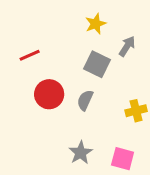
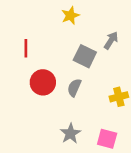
yellow star: (96, 24) -> (70, 16), moved
red line: (30, 55) -> (26, 48), turned -66

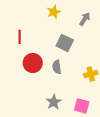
gray arrow: (111, 40) -> (85, 19), moved
gray semicircle: (74, 88) -> (57, 67), turned -32

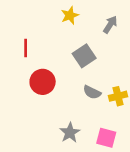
gray square: (65, 43) -> (84, 56), turned 30
gray semicircle: (57, 67) -> (92, 92), moved, turned -56

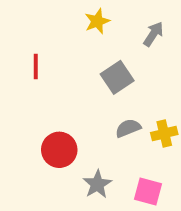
red circle: (43, 82) -> (59, 150), moved
gray semicircle: (92, 92) -> (128, 128), turned 132

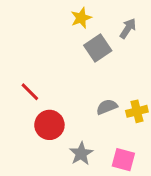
red line: (36, 67) -> (30, 92), moved, turned -45
gray square: (117, 77) -> (98, 48), moved

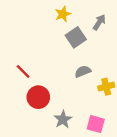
gray semicircle: (107, 107) -> (83, 71), moved

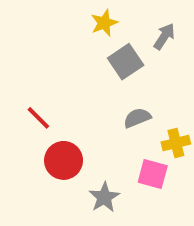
pink square: (96, 124) -> (153, 174), moved

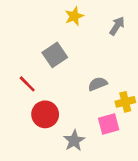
gray square: (126, 62) -> (55, 55), moved
pink square: (153, 174) -> (109, 124), turned -30

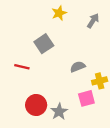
red line: (27, 84) -> (22, 67), turned -32
red circle: (45, 114) -> (36, 105), moved

